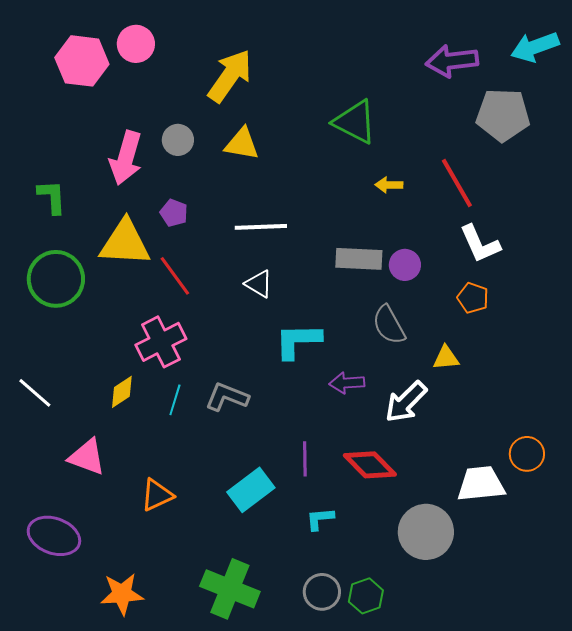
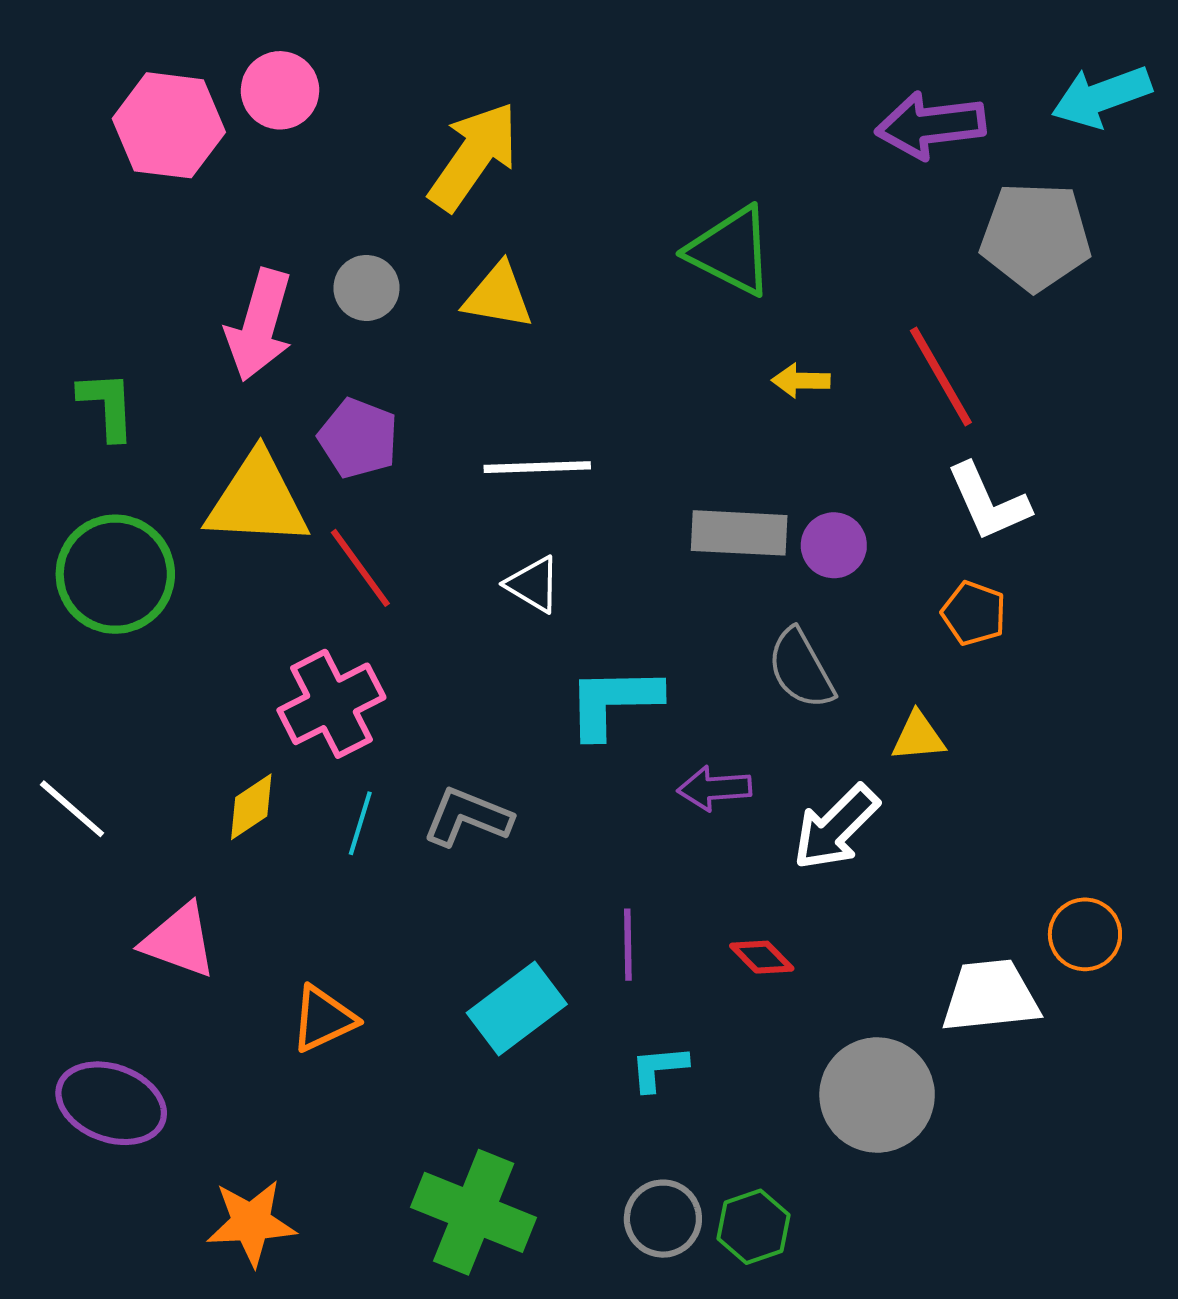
purple pentagon: (174, 213) -> (358, 438), size x1.4
red diamond: (370, 465) -> (762, 957), size x0.6

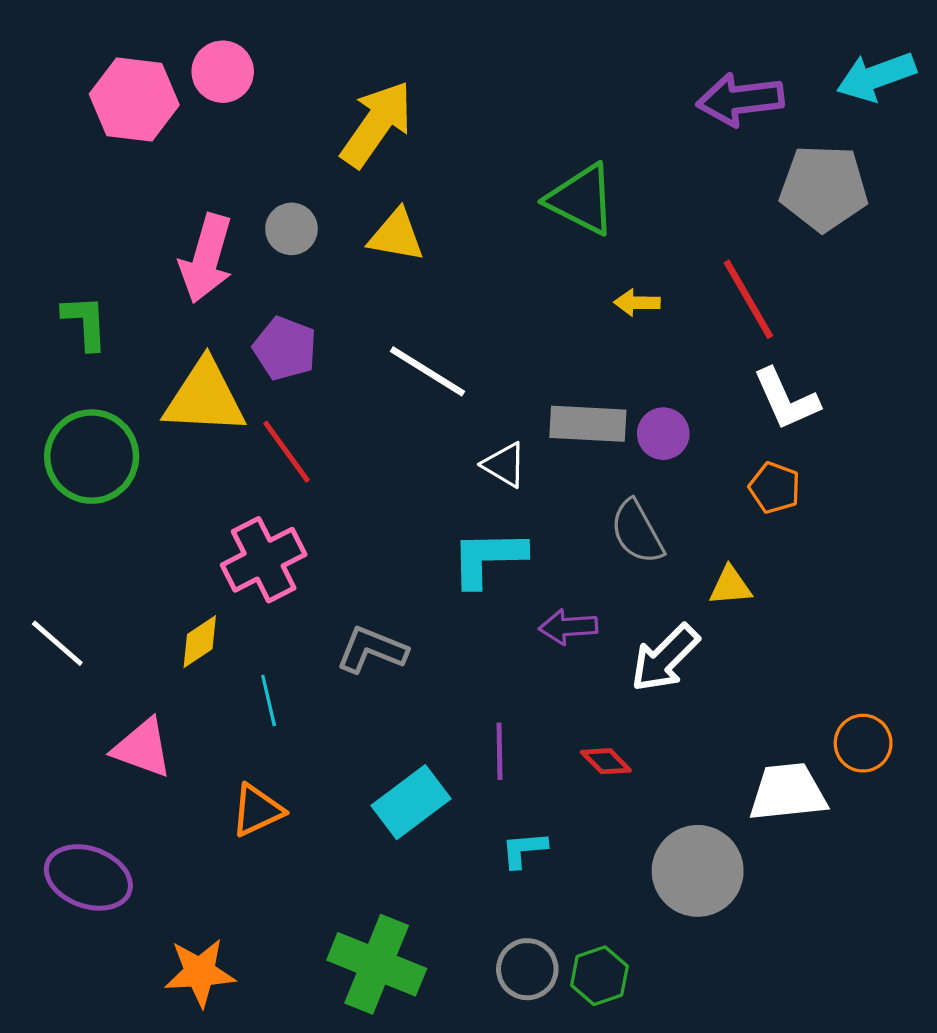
white line: (537, 467) -> (427, 371), turned 34
white triangle: (533, 584) -> (504, 465), moved
cyan line: (360, 823) -> (269, 701), moved, turned -30

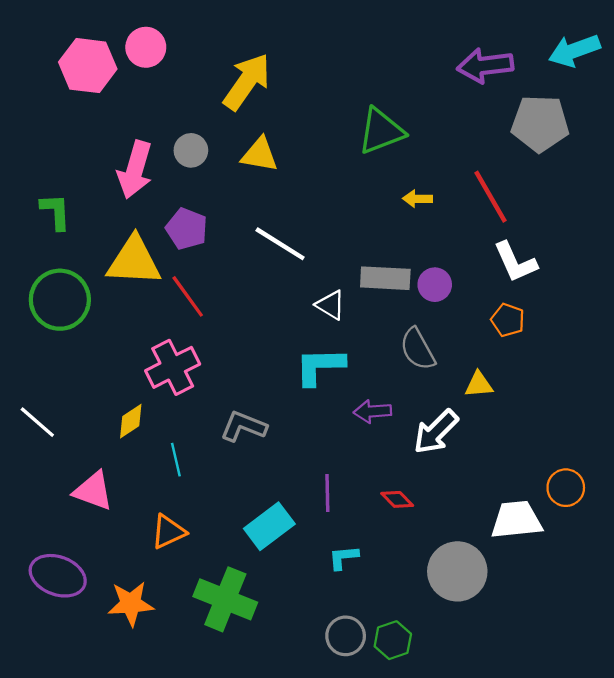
green triangle: (581, 199) -> (381, 131), turned -48
green cross: (377, 964) -> (225, 599), moved
orange star: (200, 972) -> (131, 604), moved

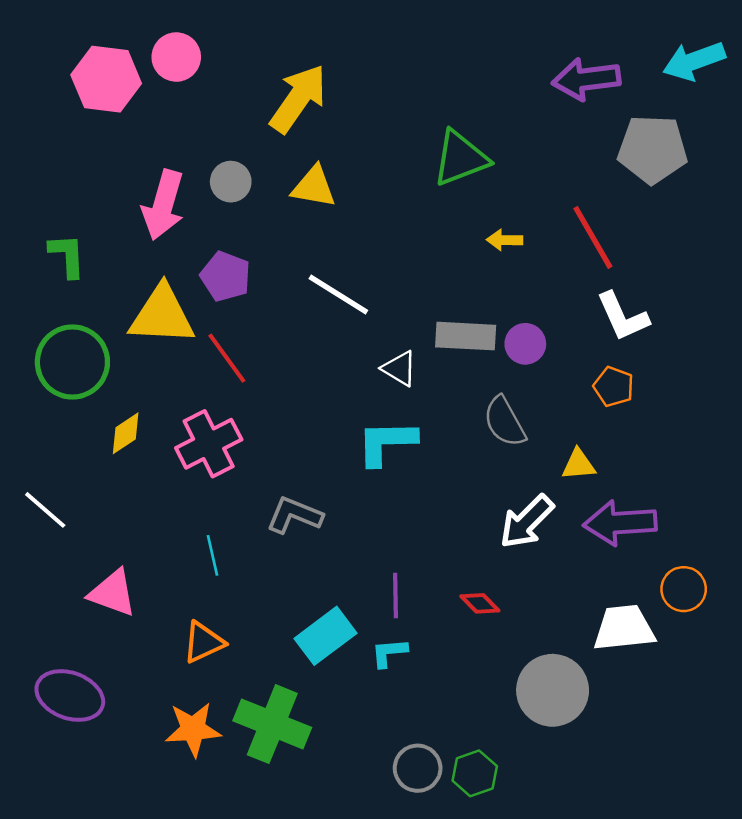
purple arrow: (372, 411) -> (620, 523), moved, size x1.6
yellow diamond: (131, 421) -> (126, 433), moved
cyan L-shape: (343, 557) -> (389, 653), moved
orange star: (131, 604) -> (193, 729), moved

